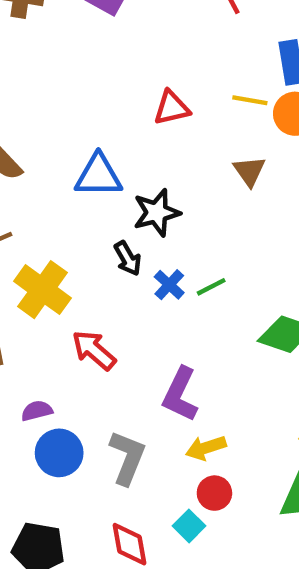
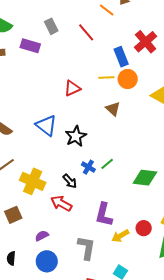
blue triangle: (98, 176) -> (46, 125), turned 50
black arrow: (128, 258) -> (70, 181), moved
blue circle: (59, 453) -> (47, 261), moved
red circle: (214, 493) -> (144, 228), moved

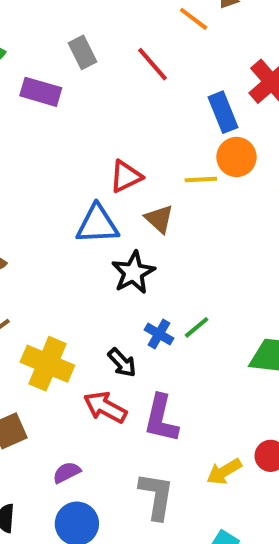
yellow line: (106, 77) -> (201, 179), moved
brown triangle: (113, 109) -> (159, 219), moved
blue triangle: (46, 125) -> (97, 224), moved, turned -40
purple L-shape: (104, 215) -> (161, 419), moved

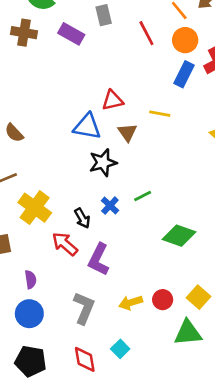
blue rectangle: (223, 112) -> (184, 74), turned 35
orange circle: (237, 157) -> (185, 40), moved
green line: (197, 327) -> (143, 196), moved
purple semicircle: (67, 472) -> (31, 280), turned 96

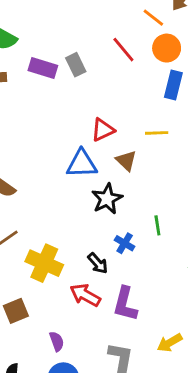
gray rectangle: (104, 15) -> (76, 65), moved
green line: (143, 196) -> (157, 225), turned -60

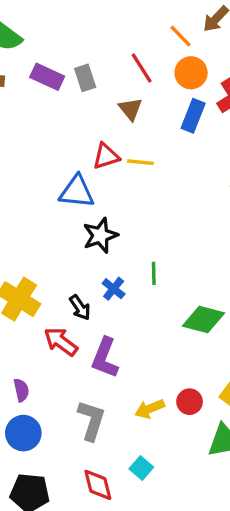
yellow line: (157, 133) -> (140, 162), moved
brown triangle: (126, 161) -> (130, 109), moved

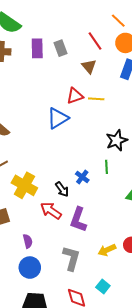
purple rectangle: (47, 77) -> (37, 48), turned 66
blue triangle: (77, 192) -> (58, 118), turned -35
black star: (100, 235) -> (117, 140), moved

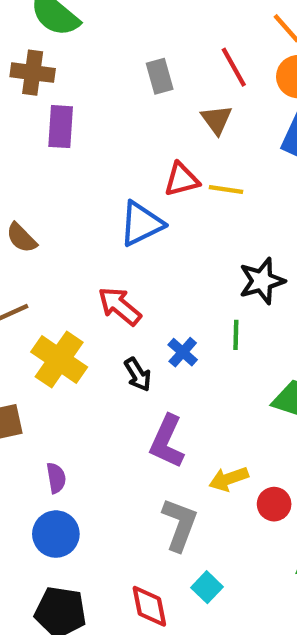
purple rectangle: (37, 48) -> (61, 127), moved
red arrow: (51, 211) -> (120, 306), moved
yellow arrow: (107, 250) -> (229, 479), moved
gray L-shape: (71, 258) -> (180, 525), moved

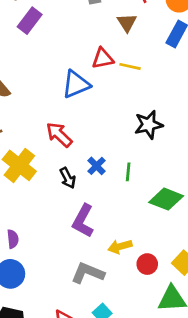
purple rectangle: (61, 127) -> (30, 21), turned 30
green line: (236, 335) -> (128, 172), moved
gray L-shape: (180, 525) -> (88, 273), turned -92

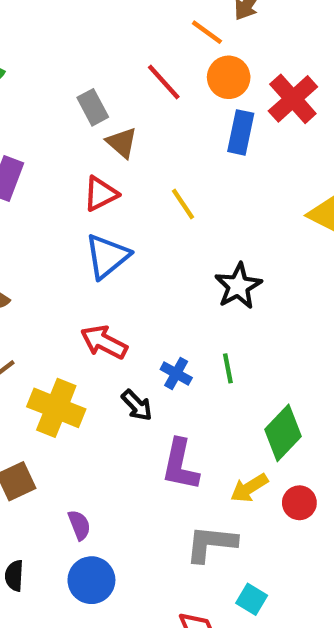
brown triangle: (127, 23) -> (122, 143), moved
red triangle: (103, 58) -> (101, 194), moved
yellow line: (130, 66) -> (183, 204), turned 60
green diamond: (166, 199) -> (283, 433), moved, turned -52

